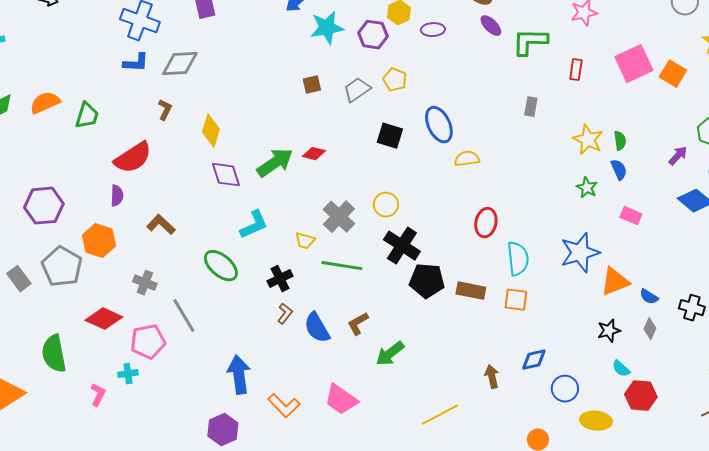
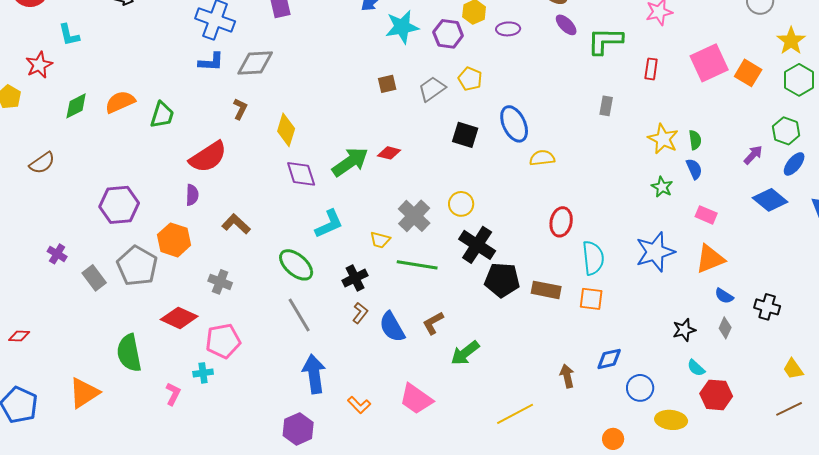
orange triangle: (615, 282) -> (710, 259), moved
gray line: (184, 316) -> (299, 315), moved
orange L-shape: (284, 406) -> (359, 405), size x0.7

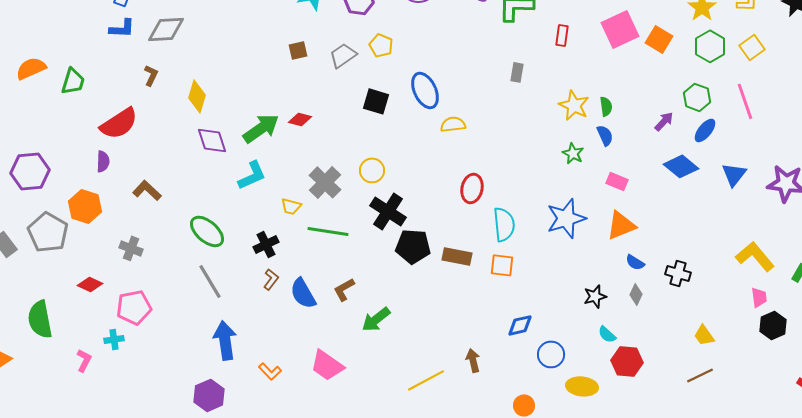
cyan L-shape: (329, 224) -> (252, 175), moved
red diamond: (179, 318) -> (90, 284), size x0.7
brown arrow: (567, 376) -> (473, 360), moved

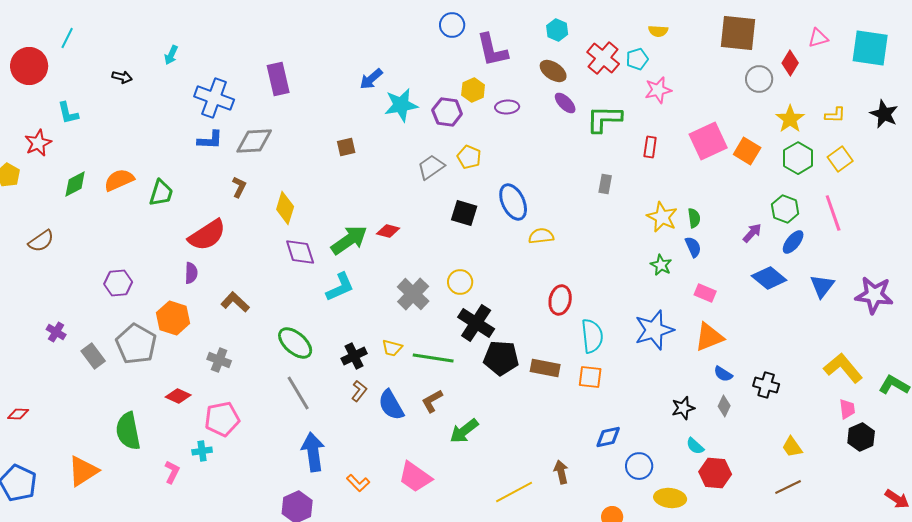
brown square: (298, 50) -> (346, 147), moved
purple hexagon: (30, 171) -> (118, 283), size x0.7
yellow trapezoid: (291, 206) -> (392, 348), moved
green line: (328, 231) -> (433, 358), moved

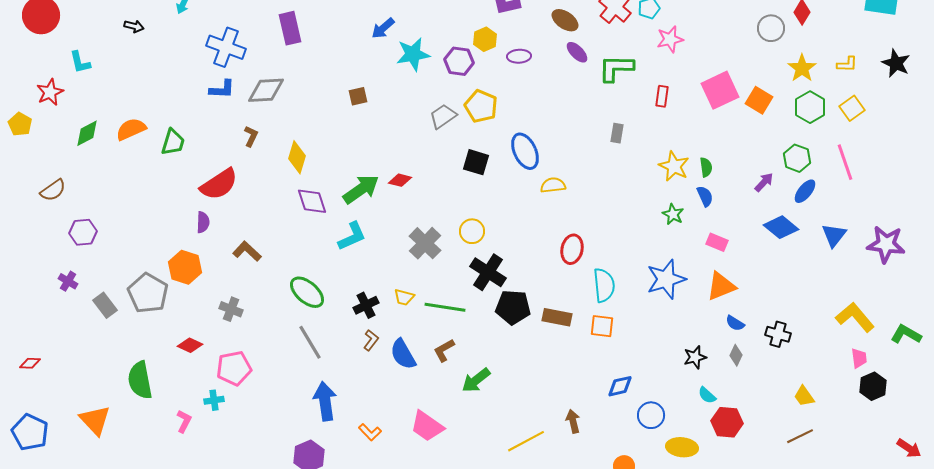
yellow pentagon: (469, 157) -> (481, 106), size x1.4
purple hexagon: (118, 283) -> (83, 232), moved
orange triangle: (83, 471) -> (95, 420), turned -40

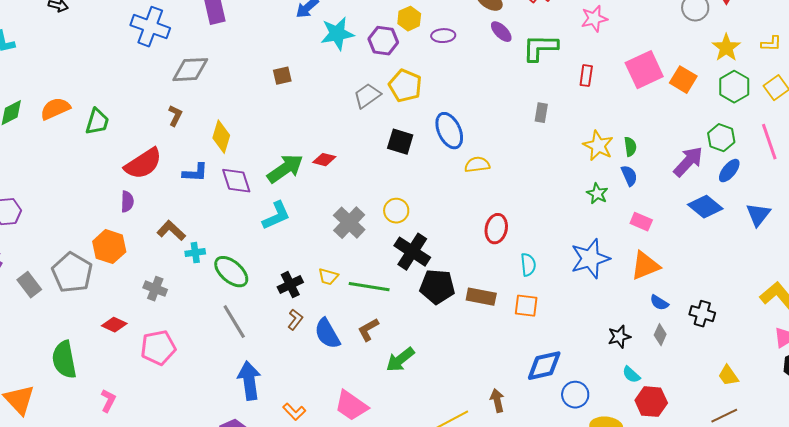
blue L-shape: (222, 89) -> (195, 173), moved
purple arrow: (764, 182) -> (688, 162), size x1.6
cyan semicircle: (604, 285) -> (528, 265), size x0.7
blue diamond: (620, 386) -> (544, 366), size x1.4
cyan cross: (214, 400) -> (195, 253), moved

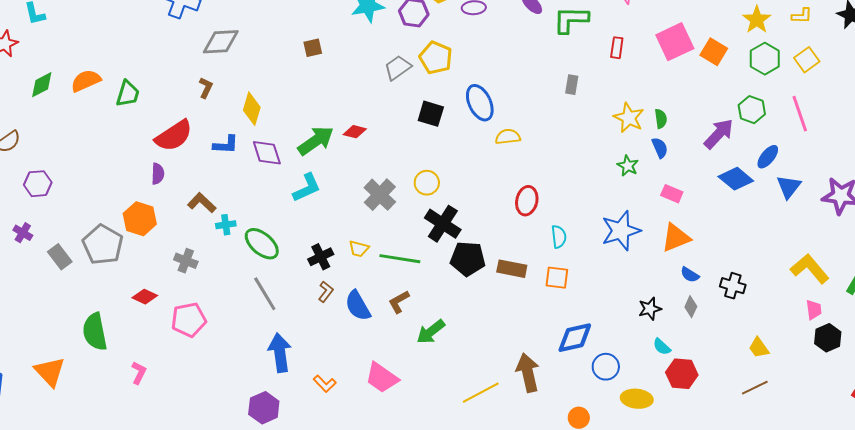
blue ellipse: (729, 171) -> (768, 157), moved
brown arrow: (497, 401) -> (528, 373), size x1.6

